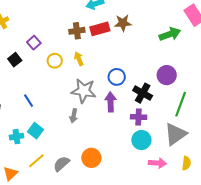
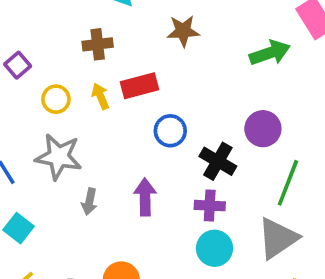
red rectangle: (100, 29) -> (140, 86), moved
gray star: (84, 91) -> (59, 157), moved
purple arrow: (111, 102) -> (145, 197), moved

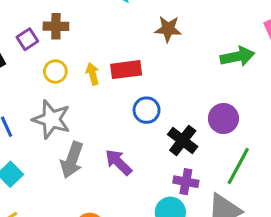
brown cross: (98, 44) -> (56, 26), moved
purple arrow: (145, 197) -> (118, 162), turned -52
gray arrow: (89, 202) -> (72, 160), size x1.6
purple cross: (210, 206) -> (186, 182), moved

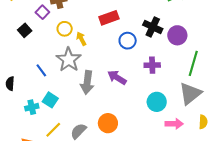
yellow arrow: (93, 74) -> (81, 39), moved
gray star: (51, 119) -> (69, 60), turned 30
black cross: (183, 141) -> (153, 27), moved
purple cross: (186, 182) -> (152, 65), moved

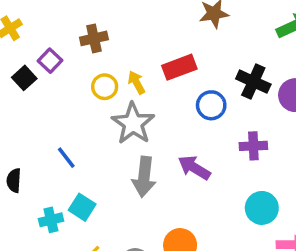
purple square: (42, 12) -> (50, 61), moved
black square: (25, 30) -> (24, 78), moved
yellow arrow: (81, 39) -> (136, 82), moved
gray star: (69, 60) -> (133, 123), moved

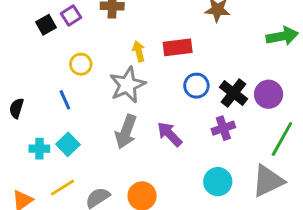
black cross: (253, 82) -> (233, 93), moved
yellow circle: (105, 87) -> (81, 64), moved
purple cross: (253, 146) -> (223, 128), turned -30

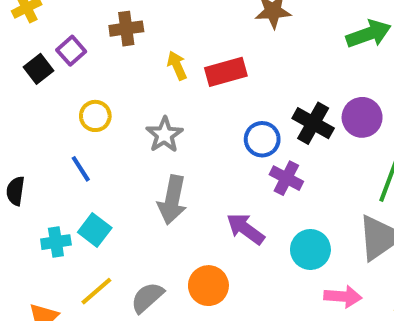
yellow arrow: (139, 51) -> (177, 65), moved
gray star: (127, 85) -> (164, 135), size x0.7
blue circle: (196, 86) -> (262, 139), moved
purple cross: (223, 128) -> (286, 178), moved, turned -35
purple arrow: (170, 134) -> (245, 229), moved

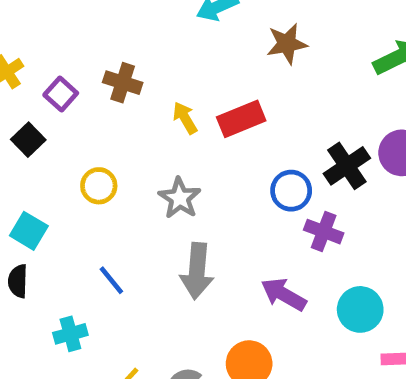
brown cross: (126, 29) -> (123, 83), turned 32
purple square: (71, 51) -> (61, 94), moved
black cross: (313, 123) -> (347, 166), turned 33
blue line: (81, 169) -> (111, 280), moved
cyan square: (95, 230) -> (29, 231), moved

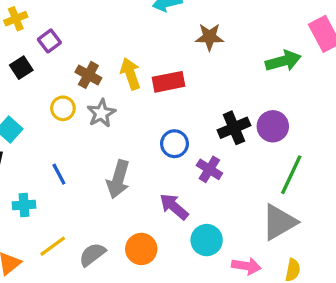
brown cross: (123, 83) -> (88, 75), moved
yellow arrow: (185, 118) -> (130, 74), size x1.4
blue circle: (291, 191) -> (174, 144), moved
gray star: (180, 198) -> (101, 113), moved
cyan circle: (360, 309) -> (207, 240), moved

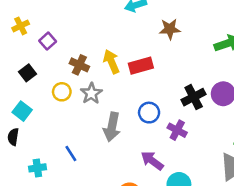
black square: (21, 68) -> (28, 73), moved
blue line: (59, 174) -> (71, 154), moved
gray arrow: (118, 179) -> (112, 127), moved

